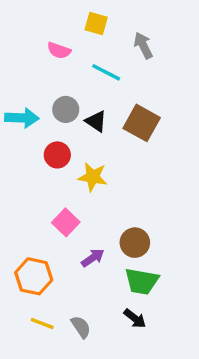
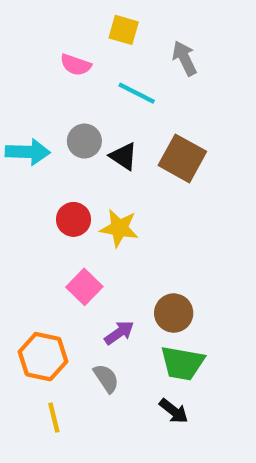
red circle: (57, 155) -> (74, 219), moved
yellow line: (42, 324) -> (54, 418), turned 55
gray semicircle: (81, 327) -> (106, 378), moved

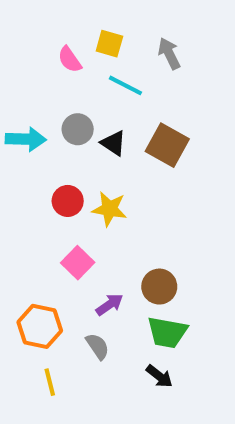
yellow square: (124, 30) -> (109, 44), moved
pink semicircle: (76, 65) -> (70, 60), turned 36

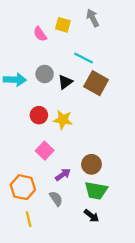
gray arrow: (169, 54) -> (93, 18), moved
cyan line: (125, 85) -> (83, 58), moved
black triangle: (113, 143) -> (65, 82), turned 49

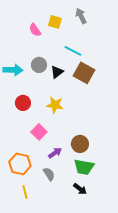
red circle: (39, 115) -> (23, 103), moved

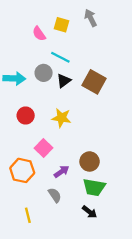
cyan line: (73, 51) -> (60, 57), moved
orange hexagon: (20, 164) -> (22, 170), moved

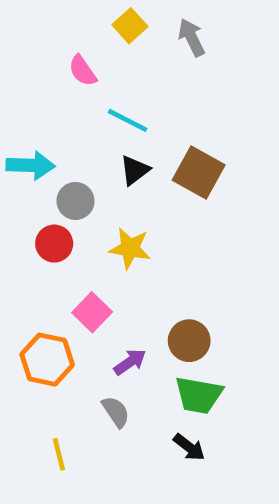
yellow square: (61, 25) -> (130, 26), moved, turned 32
gray circle: (44, 73) -> (75, 201), moved

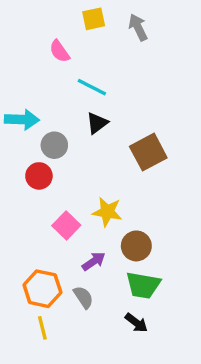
yellow square: (130, 26) -> (94, 19), turned 30
brown square: (199, 173) -> (148, 152), moved, turned 33
yellow star: (130, 248) -> (107, 212), moved
orange hexagon: (47, 360) -> (42, 289), moved

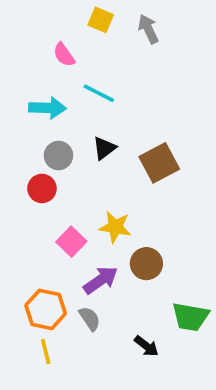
yellow square: (94, 19) -> (101, 20), turned 35
cyan arrow: (22, 120) -> (47, 108), moved
black triangle: (97, 123) -> (104, 148), moved
purple arrow: (94, 261) -> (101, 280), size x1.4
green trapezoid: (143, 285) -> (190, 317), moved

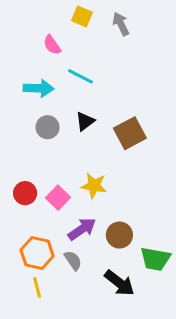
red circle: (42, 188) -> (25, 193), moved
brown circle: (146, 264) -> (119, 235), moved
black arrow: (146, 346) -> (119, 283), size x1.5

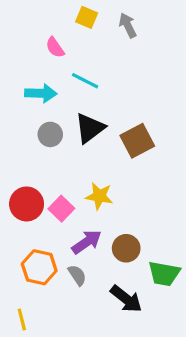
black triangle: (85, 121) -> (90, 128), size x1.5
red circle: (25, 193) -> (27, 204), size x1.4
yellow line: (37, 287) -> (22, 319), moved

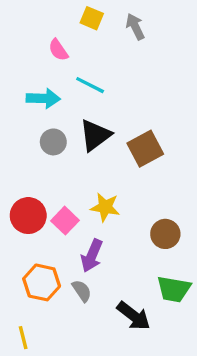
purple arrow: (87, 242) -> (92, 256), turned 148
brown circle: (126, 248) -> (165, 234), moved

